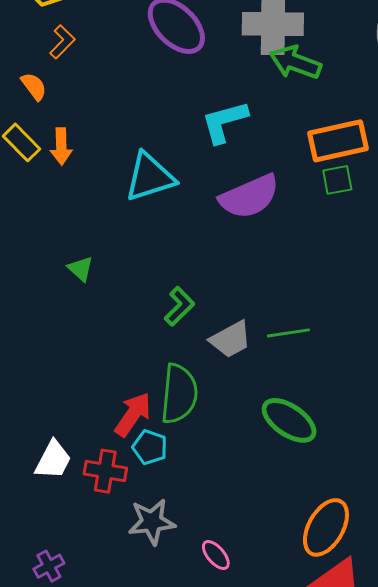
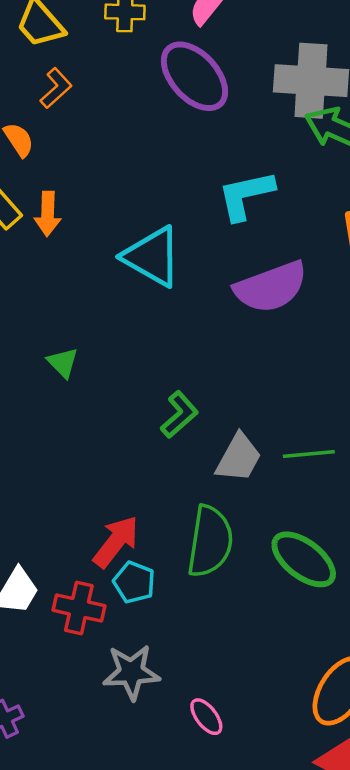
cyan triangle: (150, 177) -> (152, 257), turned 44
gray trapezoid: (231, 339) -> (239, 458), turned -36
green semicircle: (179, 394) -> (210, 541), moved

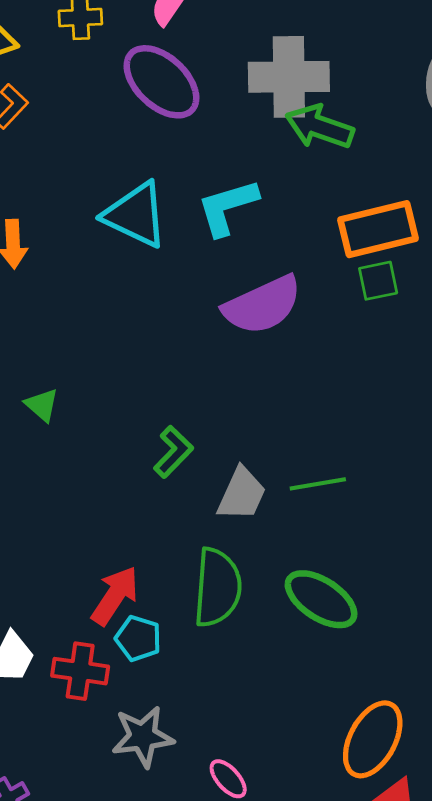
cyan triangle: (152, 257) -> (136, 215), moved

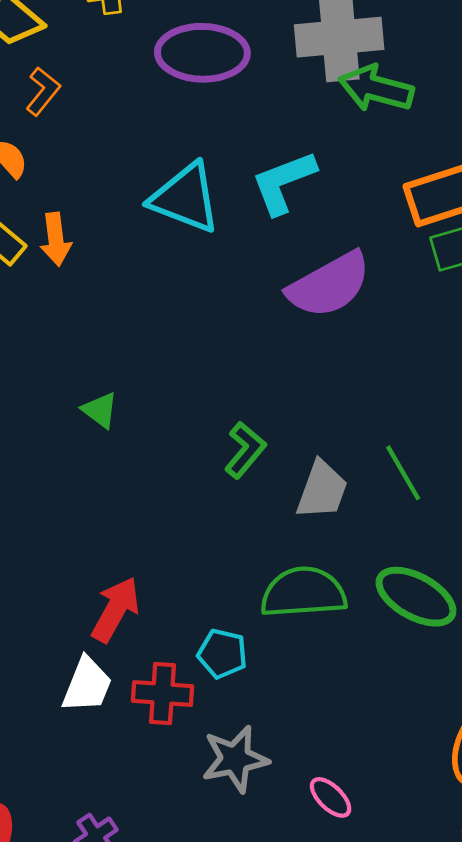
purple ellipse: (161, 82) -> (202, 53), turned -38
green line: (318, 484) -> (403, 473), turned 74
green semicircle: (217, 587) -> (303, 592), turned -94
red arrow: (115, 596) -> (116, 609), moved

